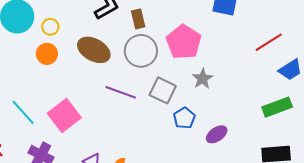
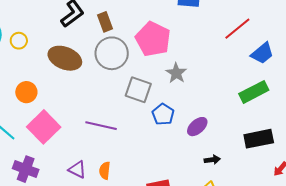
orange circle: (47, 54) -> (26, 92), moved
purple line: (121, 92) -> (101, 126), moved

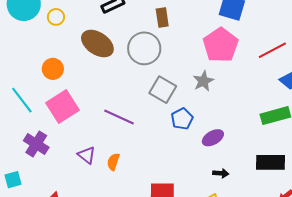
brown rectangle: (105, 22) -> (162, 17), moved
pink pentagon: (153, 39) -> (221, 45), moved

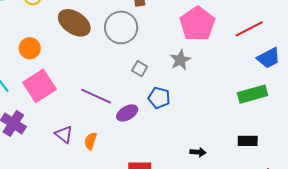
gray square: (163, 90) -> (140, 69), size x0.6
blue pentagon: (182, 119) -> (159, 98), turned -30
purple ellipse: (213, 138) -> (127, 113), moved
black rectangle: (271, 162) -> (248, 141), size x0.7

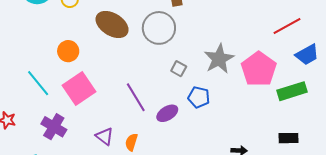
pink pentagon: (197, 24) -> (259, 69), moved
gray star: (180, 60) -> (219, 59), size x1.4
purple line: (96, 96) -> (136, 97), turned 36

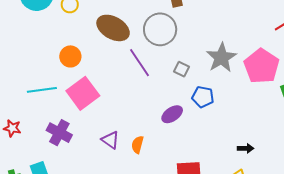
cyan line: (38, 83) -> (42, 90), turned -56
purple line: (136, 97) -> (139, 63), moved

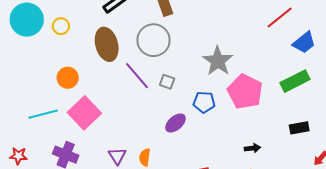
brown ellipse: (113, 28) -> (107, 44), turned 52
pink pentagon: (262, 66) -> (245, 92), moved
gray square: (182, 69) -> (167, 82), moved
purple triangle: (110, 140) -> (117, 156), turned 30

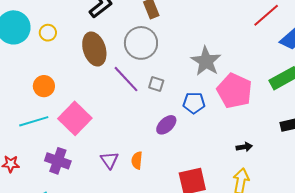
orange circle: (68, 78) -> (44, 86), moved

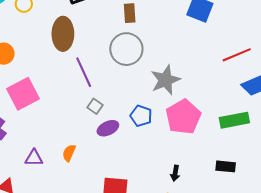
gray circle: (141, 43) -> (126, 49), moved
gray square: (156, 84) -> (95, 106), moved
black arrow: (244, 147) -> (175, 173), turned 91
purple triangle: (109, 160) -> (34, 158), moved, turned 48

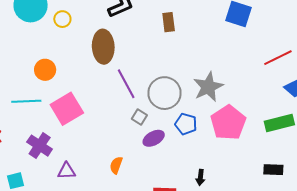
gray circle: (126, 49) -> (164, 93), moved
purple triangle: (34, 158) -> (66, 171), moved
black arrow: (175, 173) -> (200, 177), moved

